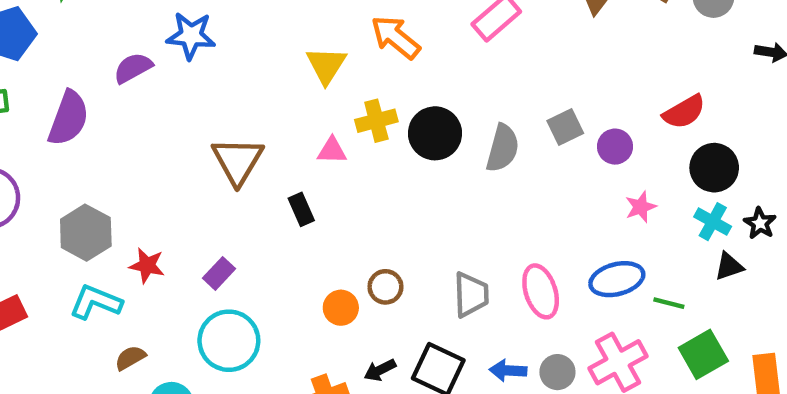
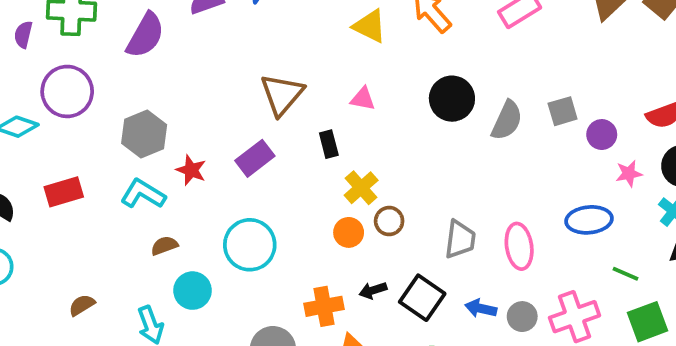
yellow triangle: (326, 65) -> (370, 26), turned -45
yellow cross: (376, 121) -> (361, 188), moved, turned -36
pink star: (641, 207) -> (629, 173), moved
purple rectangle: (219, 273) -> (255, 158), moved, size x1.4
blue ellipse: (617, 279) -> (589, 220), moved

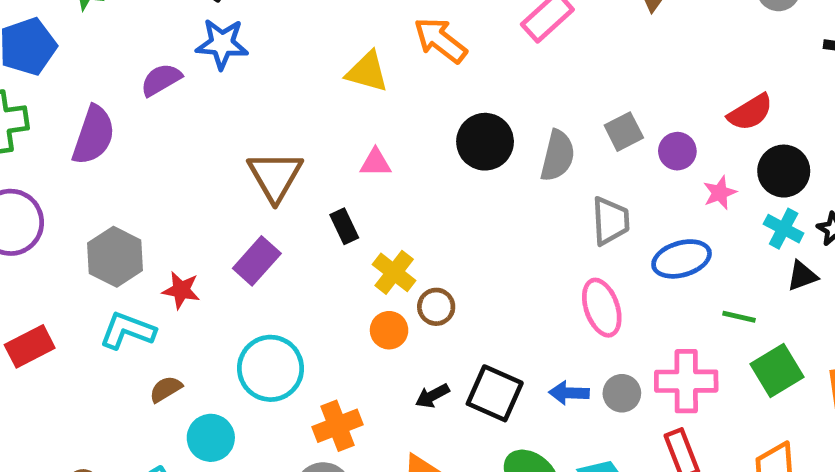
gray trapezoid: (460, 239) -> (610, 221), moved
orange cross: (324, 306) -> (338, 426), moved
pink cross: (575, 317) -> (686, 381), turned 30

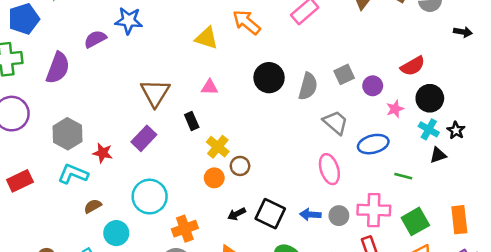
gray trapezoid: (610, 221) -> (335, 122), turned -48
green square: (777, 370) -> (415, 221), moved

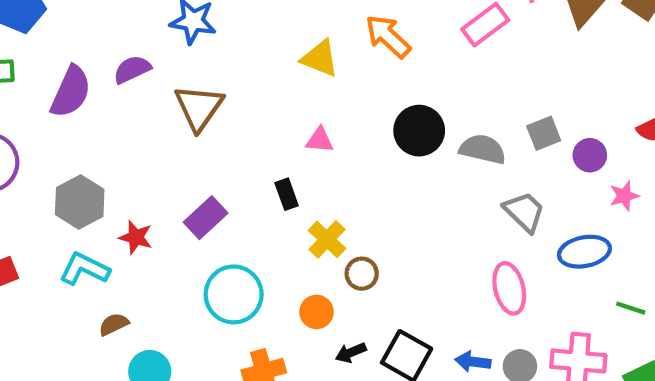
purple semicircle: (95, 39) -> (132, 69), moved
gray semicircle: (308, 86) -> (483, 149), turned -96
brown triangle: (155, 93) -> (199, 108), moved
orange circle: (214, 178) -> (317, 312), moved
cyan circle: (150, 197) -> (234, 294), moved

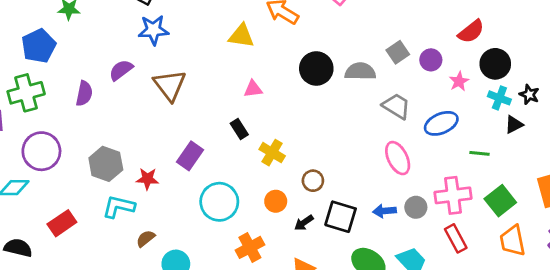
purple semicircle: (71, 92) -> (84, 93), size x0.7
brown circle: (362, 274) -> (313, 181), moved

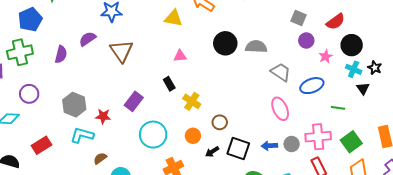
gray square: (398, 52) -> (298, 18), moved, turned -35
black triangle: (514, 125) -> (363, 88), turned -40
purple circle: (41, 151) -> (29, 94), size x0.7

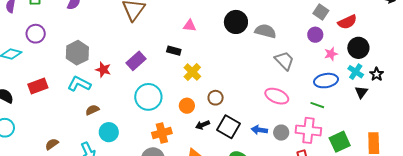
gray square: (298, 18) -> (321, 12), moved
black rectangle: (169, 84) -> (174, 51), turned -56
blue ellipse: (312, 86) -> (326, 81), moved
green line: (338, 108) -> (317, 105), moved
pink ellipse: (280, 109) -> (277, 96), turned -55

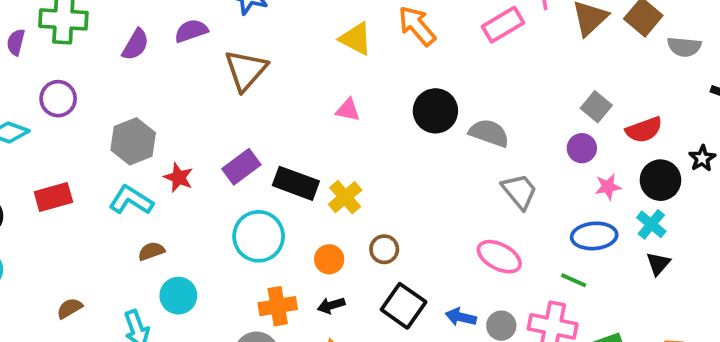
black rectangle: (174, 51) -> (296, 183), moved, size x1.6
black star: (377, 74) -> (702, 158), moved
black arrow: (203, 125) -> (331, 305), moved

